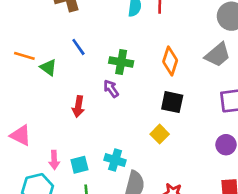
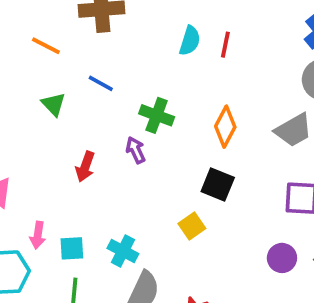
blue line: (78, 47) -> (101, 83), turned -36
orange line: (24, 56) -> (46, 46), moved

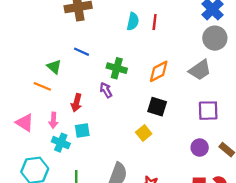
orange line: (46, 46) -> (42, 86), moved
orange diamond: (225, 127) -> (159, 71), turned 40
pink arrow: (38, 235) -> (53, 120), moved
cyan square: (72, 248) -> (82, 131), moved
cyan cross: (123, 251) -> (61, 143), moved

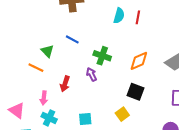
pink triangle: (25, 123) -> (17, 110), moved
cyan square: (82, 131) -> (85, 119), moved

